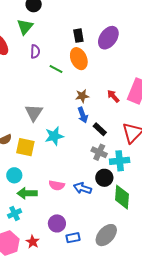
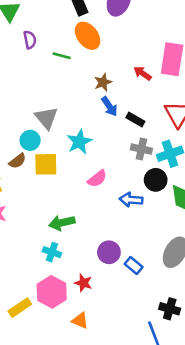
cyan circle: (14, 175) -> (30, 140), moved
pink semicircle: (57, 185) -> (97, 179), moved, turned -35
cyan cross: (15, 213) -> (52, 252), turned -32
blue rectangle: (73, 238) -> (134, 266), turned 64

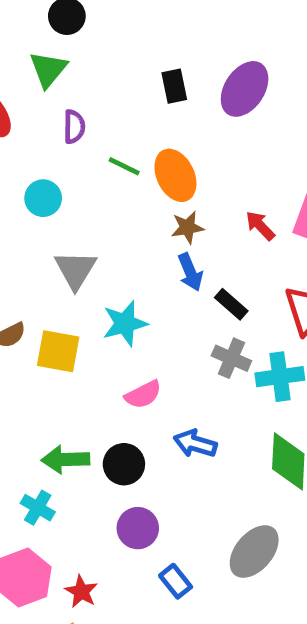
orange ellipse: (88, 36) -> (175, 175), moved
cyan circle: (30, 140) -> (43, 198), moved
black circle: (156, 180) -> (124, 464), moved
blue rectangle: (134, 266) -> (176, 581), moved
red star: (83, 283) -> (81, 592), moved

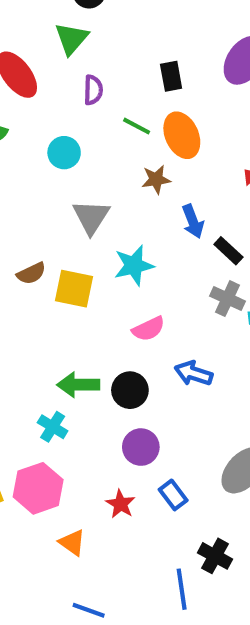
black rectangle: (174, 86) -> (171, 76), moved
brown star: (187, 227) -> (156, 179), moved
red star: (81, 592) -> (120, 504), moved

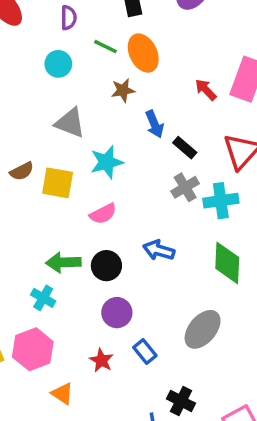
cyan circle: (64, 153) -> (58, 64), moved
gray triangle: (91, 217) -> (70, 123), turned -40
gray cross: (227, 299) -> (185, 187), turned 36
pink semicircle: (148, 329) -> (103, 214), moved

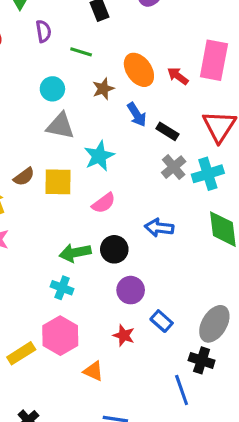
orange ellipse: (143, 53) -> (139, 70), moved
cyan circle: (58, 64) -> (52, 89), moved
gray ellipse: (203, 329) -> (214, 324), moved

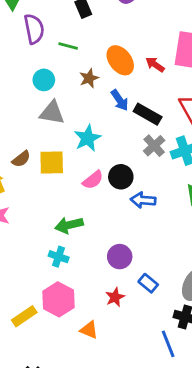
purple semicircle: (43, 31) -> (34, 29), size x1.5
black rectangle: (167, 131) -> (148, 114), size x1.4
black circle: (114, 249) -> (121, 177), moved
red star: (124, 335) -> (115, 297), turned 30

